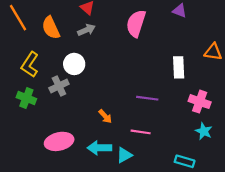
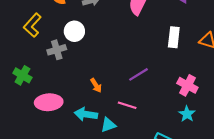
white rectangle: (179, 67) -> (174, 37), moved
green cross: (26, 98) -> (22, 75), moved
purple line: (147, 98) -> (138, 74), turned -48

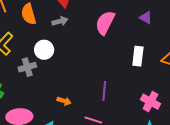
purple line: (138, 74) -> (104, 91), turned -54
orange arrow: (96, 85) -> (64, 101), turned -40

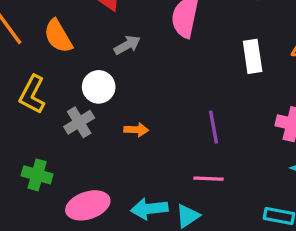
gray arrow: (60, 21) -> (127, 45), moved
orange arrow: (64, 101) -> (136, 130), moved

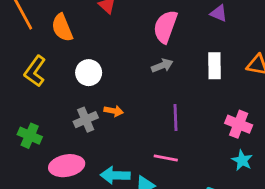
gray arrow: (127, 45) -> (162, 66), moved
gray cross: (79, 122) -> (86, 120), moved

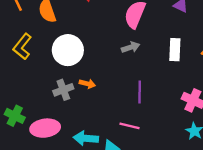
white circle: (89, 73) -> (68, 50), size x1.4
green cross: (30, 136) -> (15, 116), moved

